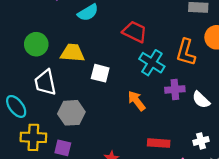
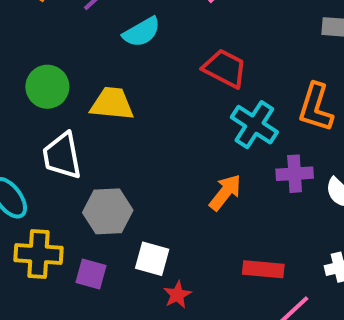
white square: (100, 73) -> (152, 259), moved
orange arrow: (136, 101) -> (225, 192), turned 75

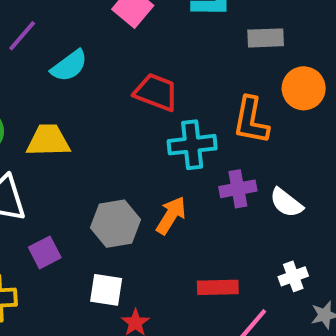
cyan cross: (254, 125) -> (192, 145), turned -33
gray hexagon: (108, 211) -> (115, 224), moved
purple square: (91, 274) -> (45, 252), moved, turned -36

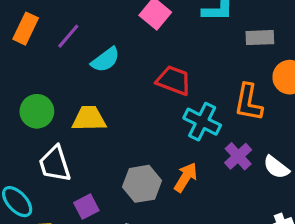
cyan cross: (192, 145) -> (202, 122), turned 33
purple cross: (238, 189) -> (238, 156), turned -32

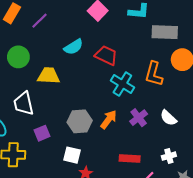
gray rectangle: (260, 38) -> (165, 32), size x1.4
cyan semicircle: (105, 60) -> (73, 47), moved
green circle: (37, 111) -> (18, 57), moved
purple cross: (238, 156) -> (139, 118), moved

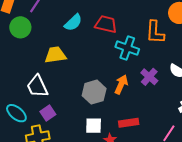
green circle: (18, 57) -> (20, 27), moved
purple square: (42, 133) -> (48, 113), moved
red rectangle: (130, 159) -> (129, 123), moved

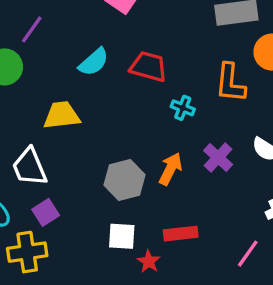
cyan cross: (127, 48) -> (183, 108), size x0.6

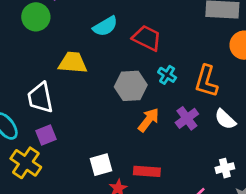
orange L-shape: (230, 83) -> (206, 81), moved
gray hexagon: (124, 180) -> (131, 86), moved
white square: (122, 236) -> (101, 165), turned -30
yellow cross: (27, 252) -> (26, 163), turned 32

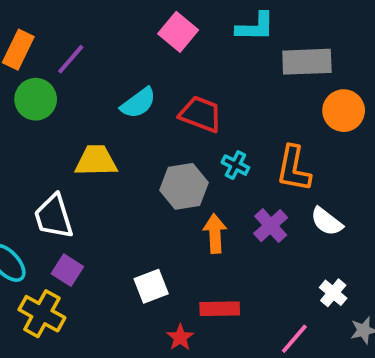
orange arrow: (149, 120) -> (215, 234), turned -35
purple square: (46, 135) -> (67, 270), turned -30
white square: (101, 165) -> (151, 286), moved
white cross: (225, 168) -> (333, 293), turned -30

